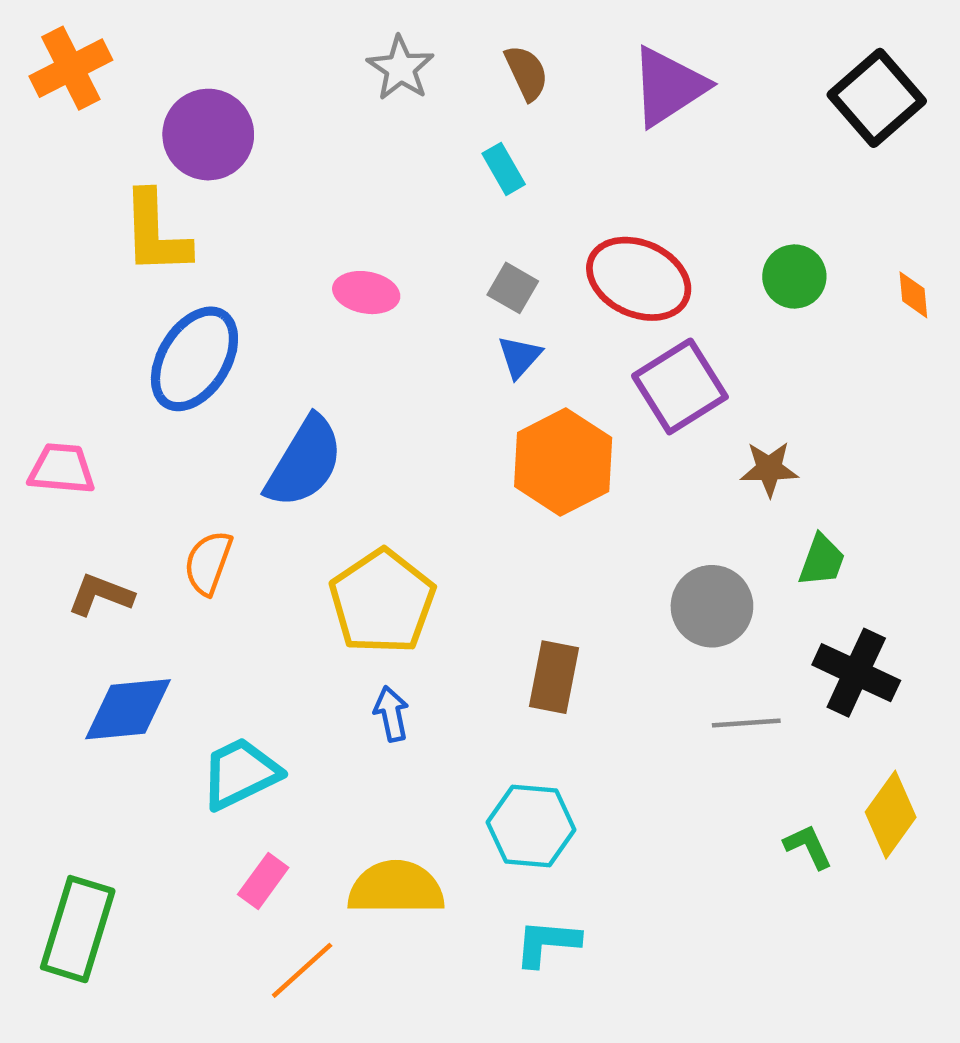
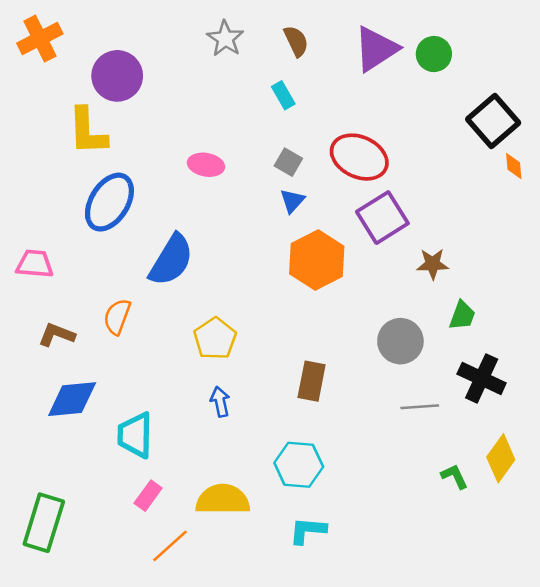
black square: (877, 98) -> (493, 121), moved
green circle: (794, 277) -> (434, 54), moved
yellow pentagon: (382, 602) -> (215, 339), size x0.7
cyan trapezoid: (240, 773) -> (135, 435), turned -63

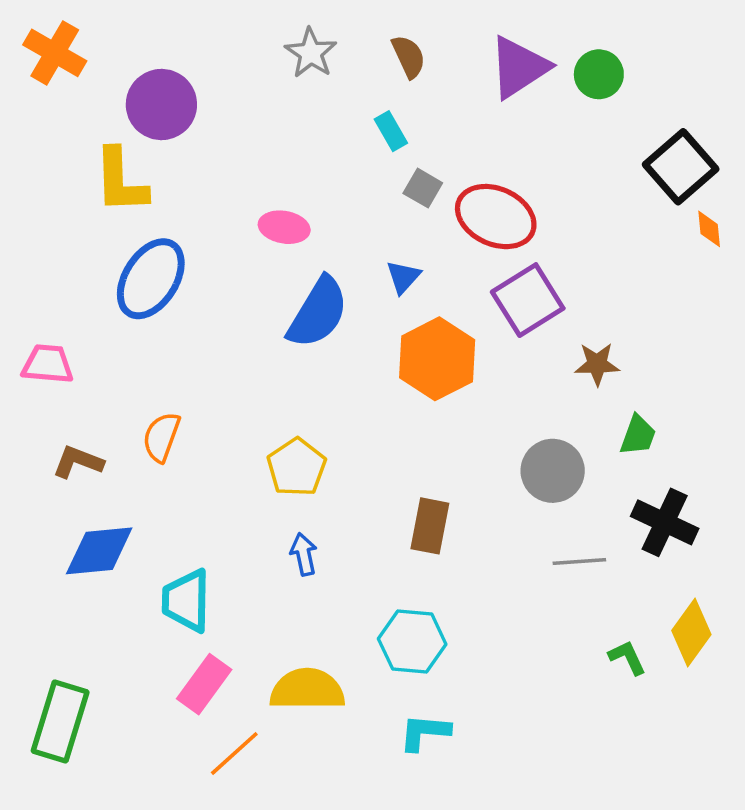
orange cross: (40, 39) -> (55, 53), turned -33
gray square: (288, 162) -> (423, 188), moved
blue semicircle: (171, 260) -> (318, 313), moved
pink rectangle: (148, 496) -> (204, 684), size x1.4

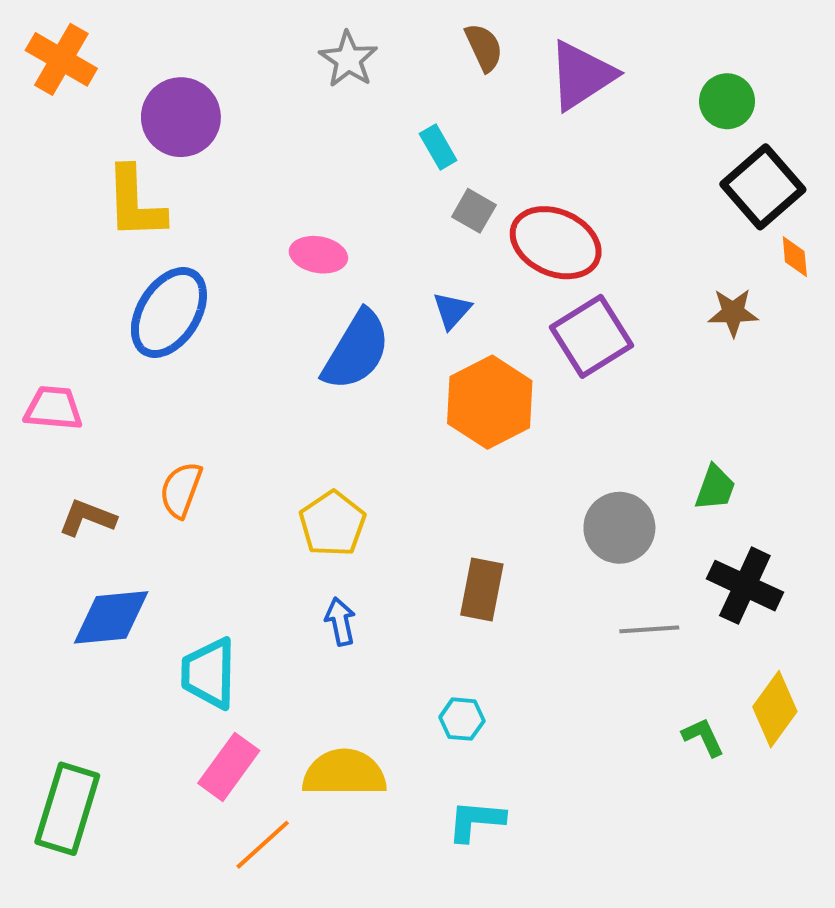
brown semicircle: (409, 56) -> (484, 47), moved
green circle: (599, 74) -> (727, 101), moved
brown star: (597, 364) -> (733, 312), moved
cyan hexagon: (412, 641) -> (462, 719), size x0.6

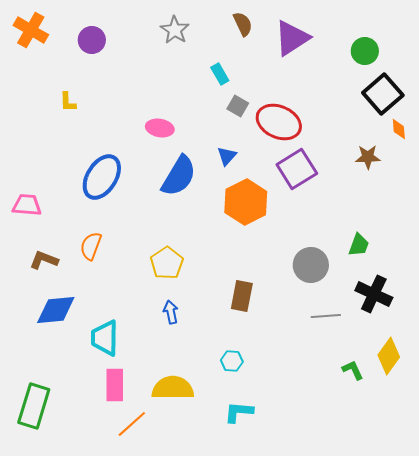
purple circle: (181, 117) -> (92, 40), moved, size x0.7
yellow L-shape: (135, 203) -> (68, 102), size x0.5
blue ellipse: (169, 312) -> (102, 177), moved
pink rectangle: (229, 767) -> (115, 385), turned -36

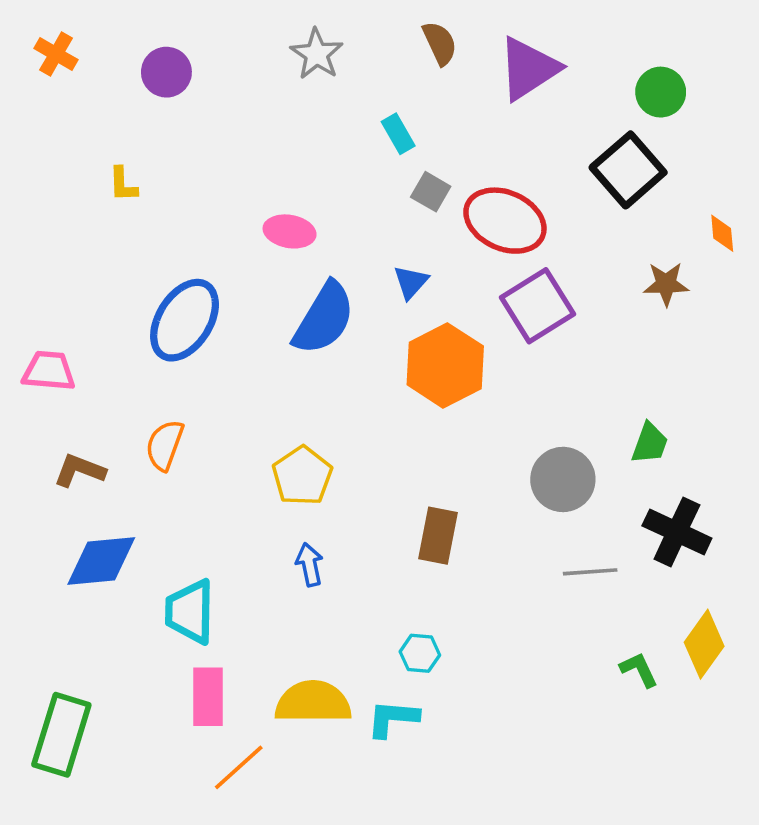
orange cross: (31, 30) -> (56, 54), size x0.7
black square: (383, 94) -> (628, 170), moved
cyan L-shape: (239, 412) -> (393, 718), moved

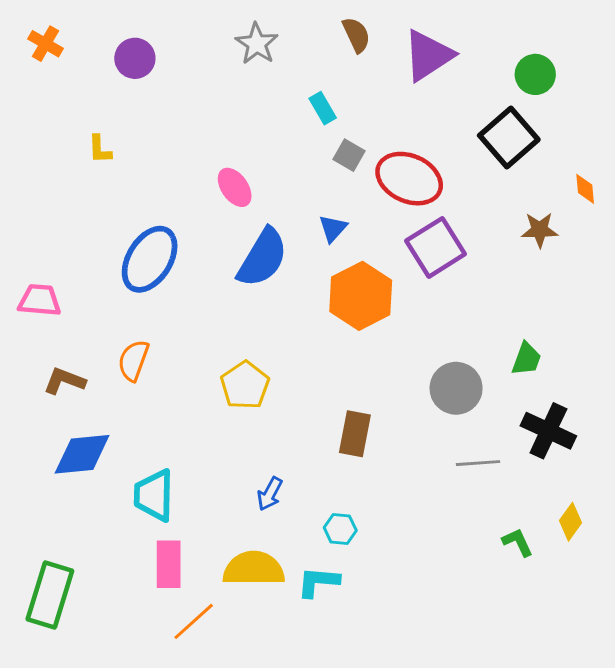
pink ellipse: (290, 231) -> (235, 187), turned 45
blue arrow: (309, 565) -> (270, 494), moved, turned -140
yellow diamond: (704, 644) -> (570, 522), size x0.7

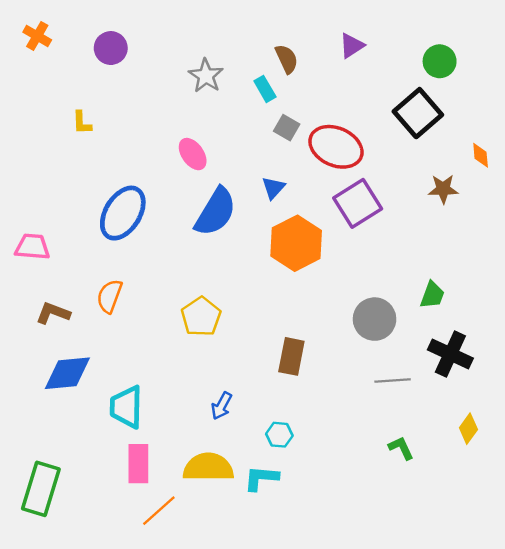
brown semicircle: (356, 35) -> (287, 59), moved
gray star: (257, 44) -> (206, 76), moved
purple triangle: (428, 55) -> (352, 46), size x0.6
green L-shape: (518, 542) -> (401, 448), moved

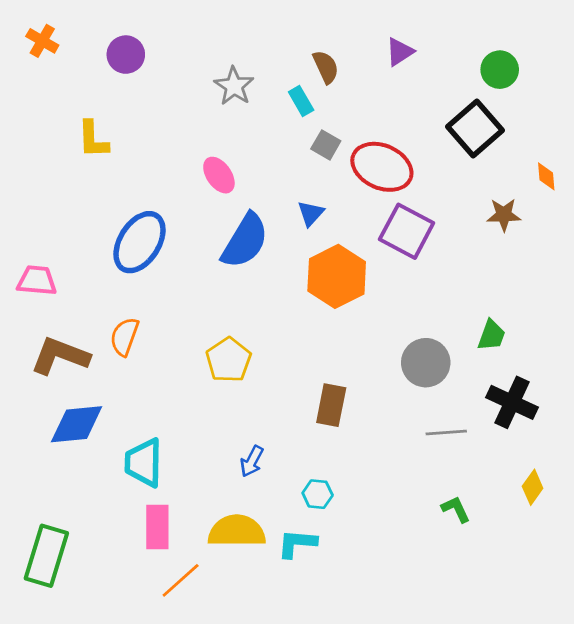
yellow L-shape: (82, 123) -> (93, 139), size x1.4
purple square: (358, 203) -> (407, 231), turned -30
brown L-shape: (53, 313) -> (60, 356), size x1.5

